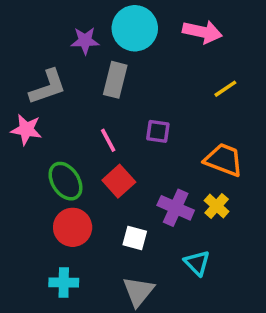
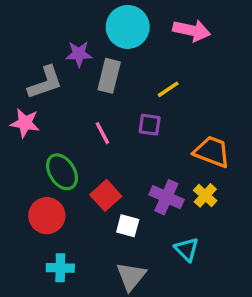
purple star: (85, 41) -> (79, 54), moved
yellow line: (225, 89) -> (168, 89), moved
red square: (119, 181) -> (106, 195), moved
red circle: (73, 227) -> (47, 216), moved

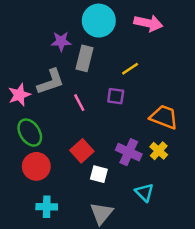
gray L-shape: (45, 83) -> (51, 82), moved
pink star: (25, 123) -> (19, 95), turned -30
green ellipse: (62, 172) -> (30, 133), moved

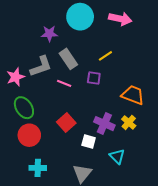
gray rectangle: (84, 58) -> (68, 59), moved, turned -48
pink line: (79, 103) -> (64, 83), turned -40
white square: (99, 174) -> (89, 142), moved

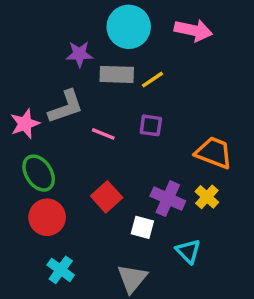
yellow line: (105, 56) -> (153, 80), moved
gray rectangle: (68, 59) -> (117, 74), moved, turned -54
cyan cross: (38, 168) -> (61, 270), turned 35

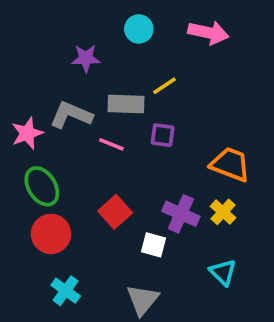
cyan circle: (129, 27) -> (139, 29), size x0.6
gray rectangle: (117, 74) -> (126, 104), moved
gray L-shape: (66, 107) -> (71, 115), turned -138
cyan triangle: (188, 251) -> (223, 272), moved

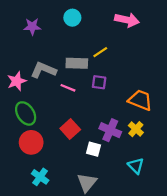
cyan circle: (139, 29) -> (72, 18), moved
purple star: (86, 58) -> (32, 27), moved

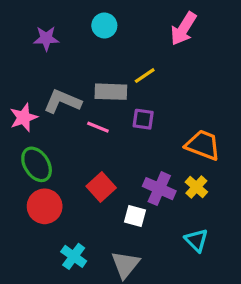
pink arrow: (127, 20) -> (183, 29), turned 110
cyan cross: (40, 177) -> (74, 256), moved

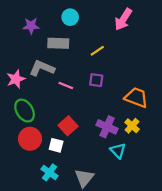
gray rectangle: (111, 92) -> (58, 43), moved
white square: (135, 216) -> (56, 145), moved
cyan triangle: (196, 240) -> (118, 151), moved

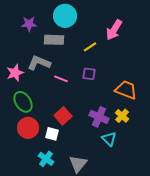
cyan circle: (70, 17) -> (65, 16), size x1.5
pink arrow: (123, 19) -> (114, 30), moved

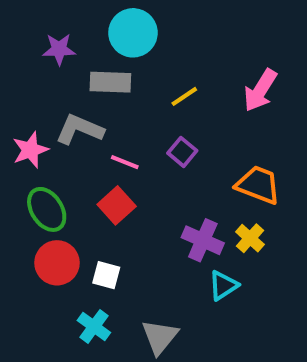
pink arrow: (114, 30) -> (260, 90), moved
purple square: (89, 74) -> (182, 152), turned 32
red square: (63, 116) -> (117, 205), moved
cyan triangle: (109, 139) -> (223, 285), turned 42

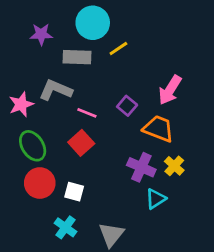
pink arrow: (260, 90) -> (170, 90), moved
yellow line: (184, 96) -> (118, 49), moved
orange trapezoid: (258, 185) -> (159, 129), moved

